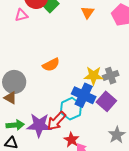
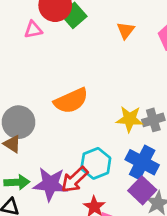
orange semicircle: (51, 65) -> (71, 101), size x1.4
blue cross: (84, 95) -> (142, 162), moved
purple square: (106, 101) -> (142, 190), moved

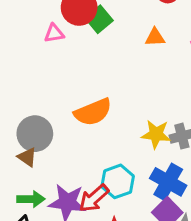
orange triangle: (126, 30) -> (155, 37), turned 48

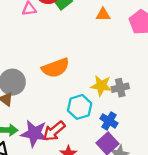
cyan hexagon: (118, 181) -> (80, 107), moved
blue cross: (168, 182) -> (109, 121), size x0.7

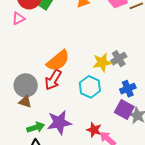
blue cross: (109, 121) -> (128, 89), moved, turned -35
red arrow: (54, 131) -> (53, 80), moved

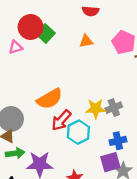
red arrow: (53, 80) -> (61, 120), moved
purple square: (124, 110) -> (110, 162), turned 36
green arrow: (36, 127) -> (15, 153), moved

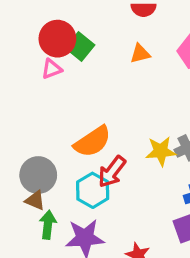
pink triangle: (16, 47) -> (52, 69), moved
cyan hexagon: (78, 132) -> (93, 190), moved
green arrow: (15, 153) -> (48, 225), turned -72

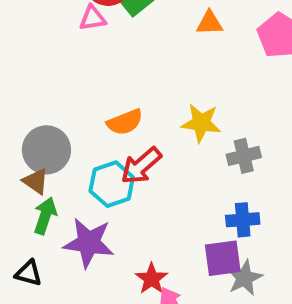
orange semicircle: (93, 142) -> (125, 122), size x0.7
yellow star: (161, 151) -> (201, 123), moved

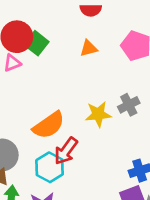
orange semicircle: (125, 122) -> (49, 125), size x1.4
gray cross: (244, 156) -> (129, 105), moved

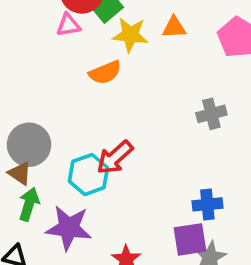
yellow star: (98, 114) -> (130, 35), moved
orange semicircle: (49, 125) -> (105, 72), moved, size x0.7

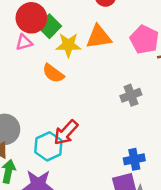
orange triangle: (174, 27) -> (99, 37), size x1.5
orange semicircle: (105, 72) -> (53, 73), turned 65

